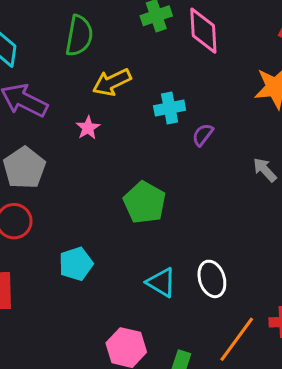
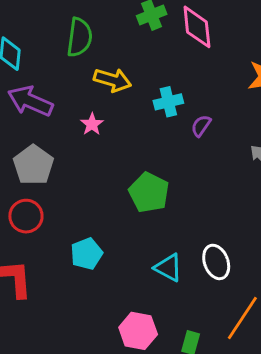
yellow arrow: (112, 82) -> (113, 80), turned -135

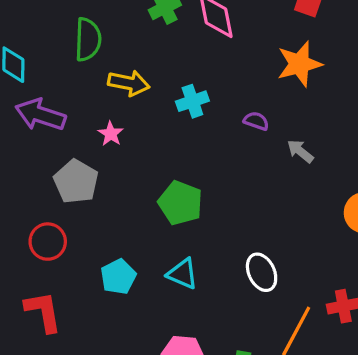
purple semicircle: (201, 126) -> (256, 121), moved, turned 80
gray pentagon: (33, 165) -> (76, 182), moved
cyan triangle: (168, 268) -> (183, 274), moved

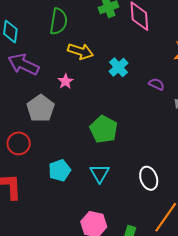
cyan cross: (192, 101) -> (119, 67), turned -30
cyan triangle: (183, 274) -> (100, 173), turned 30

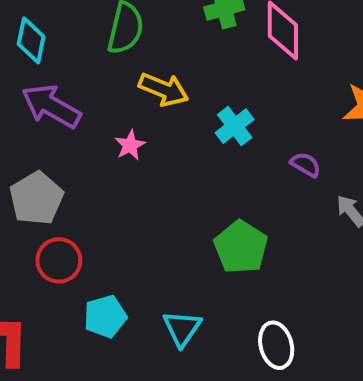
gray pentagon: (41, 108) -> (36, 198), moved
green pentagon: (104, 129) -> (241, 247), moved
red circle: (19, 143) -> (59, 260), moved

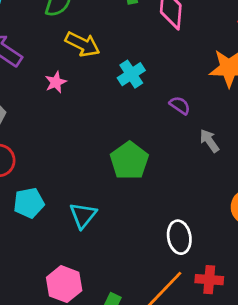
white ellipse: (276, 345) -> (179, 237), moved

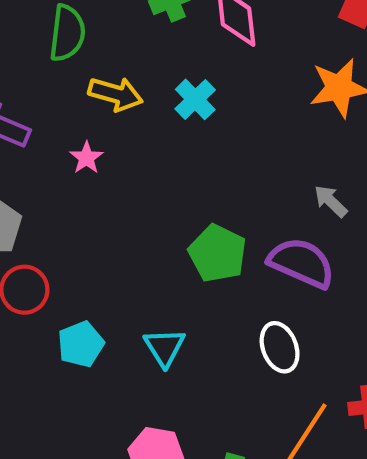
cyan cross: (131, 74) -> (195, 99), moved
purple semicircle: (180, 105) -> (302, 263), moved, size x2.0
white ellipse: (179, 237) -> (280, 347), moved

